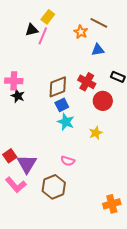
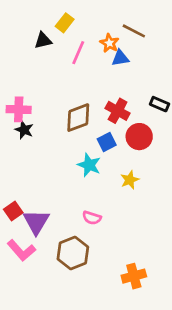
pink line: (43, 36) -> (78, 53), moved
blue triangle: (98, 50) -> (120, 58), moved
blue square: (62, 105) -> (107, 142), moved
orange cross: (112, 204) -> (134, 276), moved

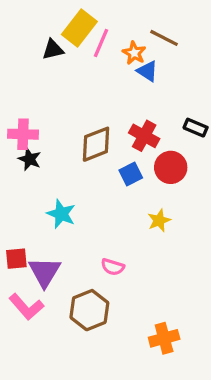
yellow rectangle: (65, 23) -> (79, 28), size x1.5
pink line: (78, 53) -> (101, 43), moved
blue triangle: (120, 58) -> (147, 71), turned 42
cyan star: (89, 165) -> (61, 214), moved
red square: (13, 211) -> (16, 259), turned 30

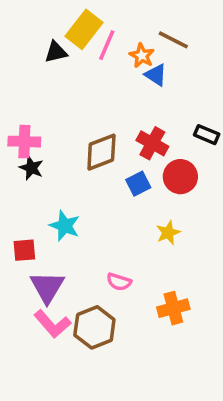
red square: (16, 259) -> (24, 250), moved
pink L-shape: (26, 307) -> (52, 324), moved
orange cross: (164, 338) -> (173, 308), moved

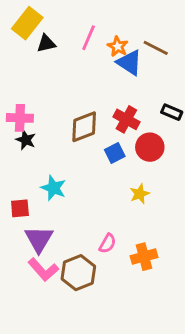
yellow rectangle: (84, 29) -> (27, 23), moved
brown line: (173, 40) -> (156, 48), moved
blue triangle: (156, 75) -> (129, 62), size x1.4
pink semicircle: (119, 282) -> (108, 243), moved, turned -78

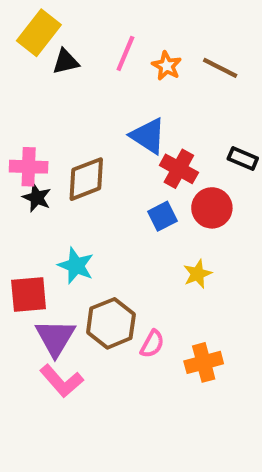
blue triangle: (129, 62) -> (148, 136), moved
brown diamond: (84, 127) -> (86, 179), moved
red square: (20, 208) -> (29, 294), size x1.4
brown hexagon: (78, 273) -> (111, 323), moved

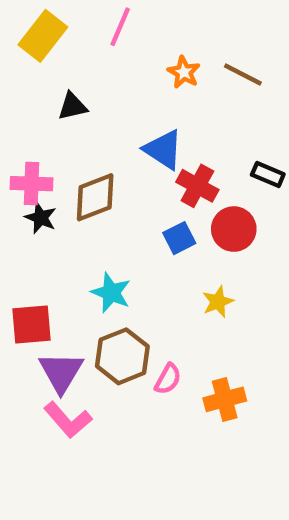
pink line: (125, 53) -> (120, 27), moved
black triangle: (66, 62) -> (72, 106), moved
cyan star: (76, 266) -> (111, 293), moved

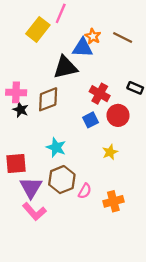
yellow rectangle: (43, 36) -> (38, 29), moved
black triangle: (72, 106) -> (65, 67), moved, size x1.6
blue triangle: (163, 149) -> (82, 48), moved, turned -30

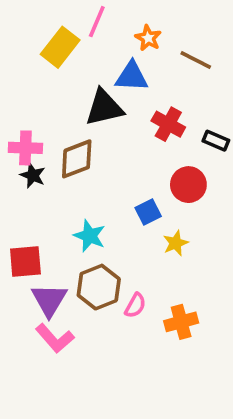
orange star: (93, 36) -> (148, 38), moved
red cross: (100, 94) -> (168, 124), moved
blue square: (91, 120) -> (148, 212), moved

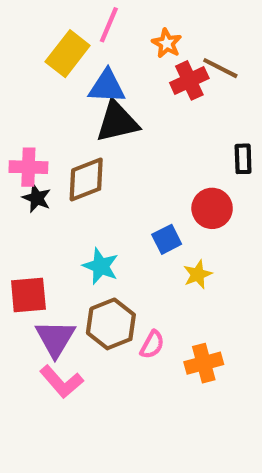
blue triangle: (132, 76) -> (107, 87), moved
red cross: (168, 124) -> (189, 80), moved, turned 36
black rectangle: (216, 141) -> (243, 159), turned 65

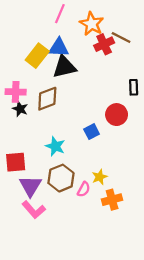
orange star: (167, 43) -> (92, 24), size x1.5
yellow rectangle: (68, 54) -> (37, 56), moved
yellow star: (198, 274) -> (100, 177), moved

